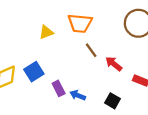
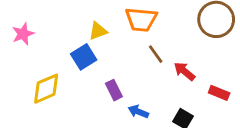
blue square: (34, 72) -> (84, 57), moved
purple rectangle: (59, 88) -> (114, 90), moved

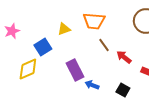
blue square: (84, 57) -> (43, 47), moved
purple rectangle: (114, 90) -> (75, 70), size x1.5

